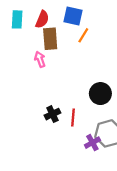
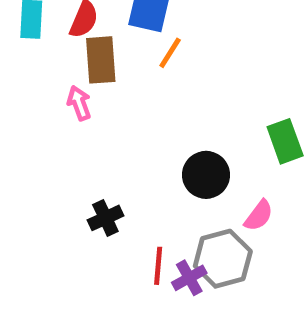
red line: (73, 117) -> (158, 266), moved

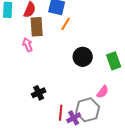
black circle: (206, 175) -> (83, 57), moved

